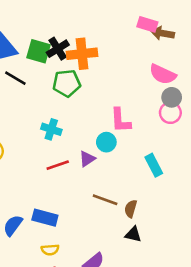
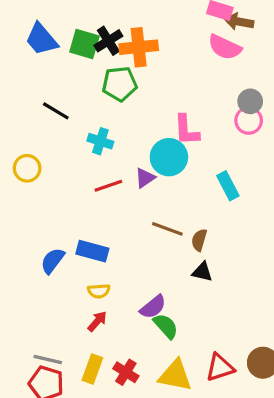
pink semicircle: (163, 74) -> (225, 47), moved
black line: (15, 78) -> (56, 111), moved
cyan circle: (106, 142) -> (169, 157), size x1.5

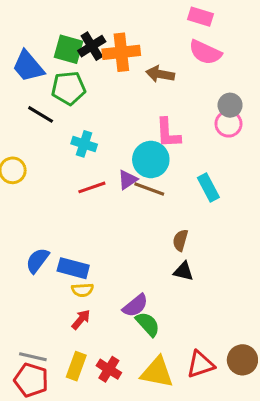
brown arrow: (239, 22) -> (160, 74), moved
blue trapezoid: (41, 39) -> (28, 66), moved
green pentagon: (120, 84) -> (69, 88), moved
brown line: (167, 229) -> (149, 189), moved
blue rectangle: (92, 251) -> (73, 268), moved

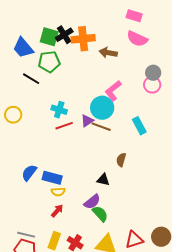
pink L-shape: (168, 133) -> (113, 91), turned 55
cyan cross: (84, 144) -> (59, 110), moved
black triangle: (183, 271) -> (103, 180), moved

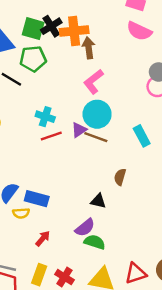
brown arrow: (108, 53) -> (89, 48), moved, turned 72
pink L-shape: (113, 91) -> (93, 82), moved
yellow semicircle: (58, 192) -> (21, 213), moved
green semicircle: (100, 214) -> (95, 242), turned -30

